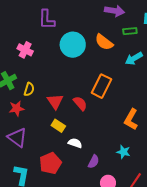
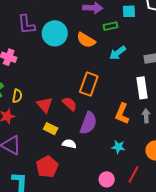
cyan circle: (73, 45) -> (55, 33), moved
purple semicircle: (94, 162) -> (88, 123), moved, size x1.6

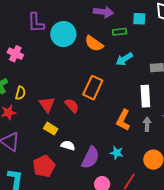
purple semicircle: (88, 123) -> (90, 158), moved

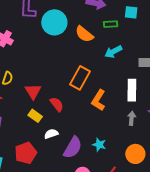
red semicircle: (72, 106) -> (57, 104), moved
orange L-shape: (123, 120) -> (98, 100), moved
white semicircle: (68, 145) -> (51, 134), turned -40

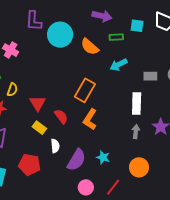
orange L-shape: (98, 100) -> (90, 119), moved
white semicircle: (51, 134) -> (55, 146), turned 104
red pentagon: (26, 153) -> (29, 165), turned 30

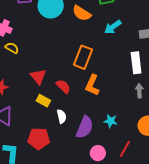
yellow semicircle: (12, 90) -> (12, 48), moved, turned -72

